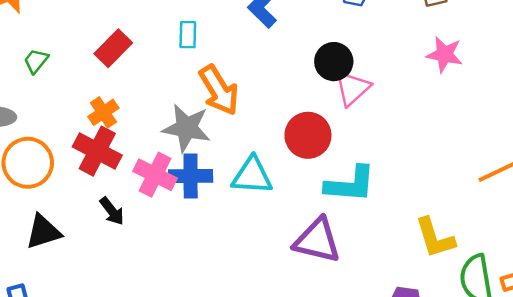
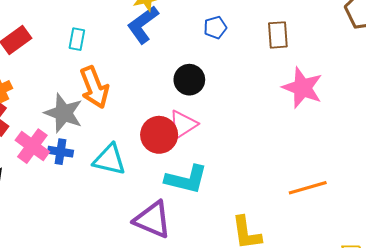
pink star: (444, 54) -> (302, 88), moved, size x1.4
pink triangle: (353, 88) -> (183, 125), moved
blue cross: (191, 176) -> (61, 152), size x0.7

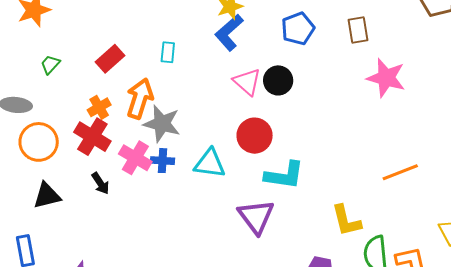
blue pentagon: (215, 27) -> (298, 29), size x1.5
orange arrow: (94, 87) -> (140, 99), moved, turned -135
pink triangle: (183, 125) -> (247, 82), moved, turned -40
purple triangle: (153, 220) -> (256, 217), turned 36

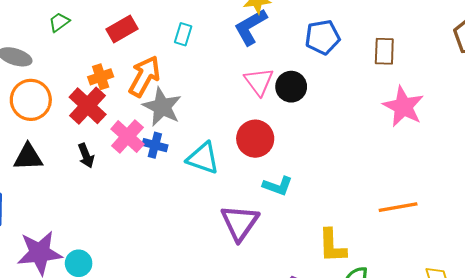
cyan L-shape: (284, 175) -> (278, 186), size x0.7

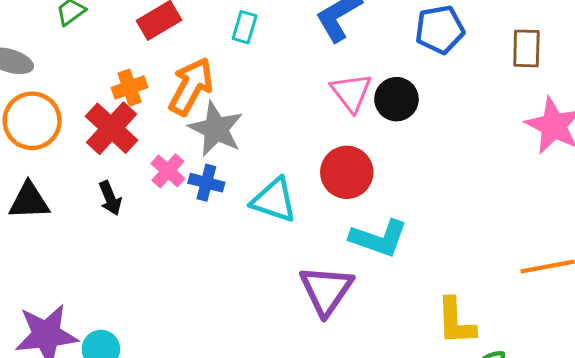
pink cross: (127, 137) -> (168, 171), size x0.7
cyan L-shape: (278, 186) -> (379, 238), size x1.4

